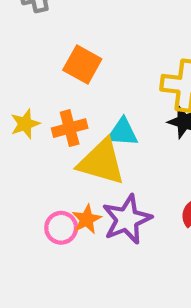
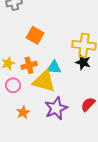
orange star: (87, 219) -> (23, 112), moved
pink circle: (61, 228) -> (13, 85), moved

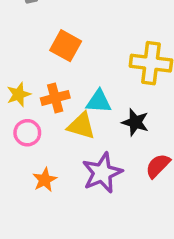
black star: (83, 62) -> (135, 122), moved
yellow triangle: (44, 81) -> (81, 126), size x0.7

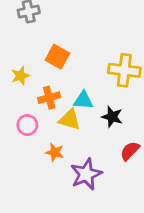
yellow star: (19, 94) -> (21, 76), moved
purple star: (102, 173) -> (86, 174), moved
orange star: (45, 180) -> (55, 152), moved, turned -30

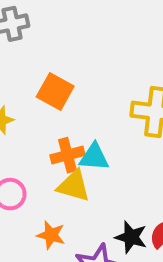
orange cross: (49, 98) -> (67, 155), moved
black star: (112, 117) -> (131, 237), moved

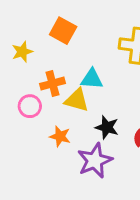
orange cross: (67, 155) -> (52, 83), moved
black star: (131, 237) -> (107, 127), moved

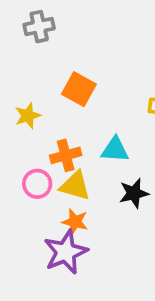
yellow triangle: (77, 100) -> (75, 186), moved
black star: (107, 127) -> (134, 193), moved, turned -30
purple star: (95, 161) -> (66, 252), moved

